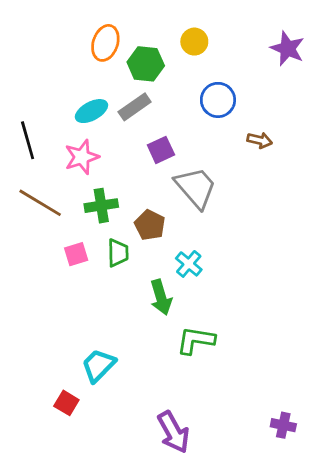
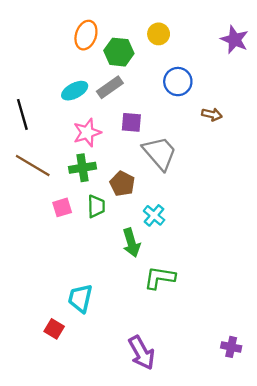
purple square: (161, 150) -> (131, 122), turned 30
pink star: (82, 157) -> (87, 133), moved
cyan trapezoid: (98, 365) -> (80, 298), turned -32

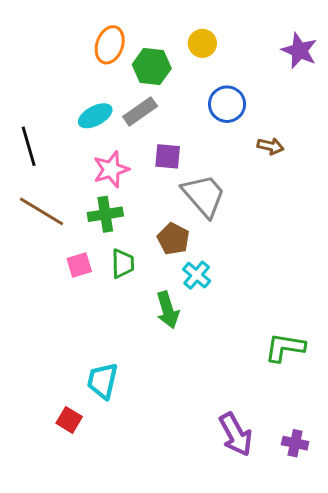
brown pentagon: (122, 184) -> (173, 239), moved
green L-shape: (160, 278) -> (285, 348), moved
purple arrow: (142, 353) -> (236, 434), moved

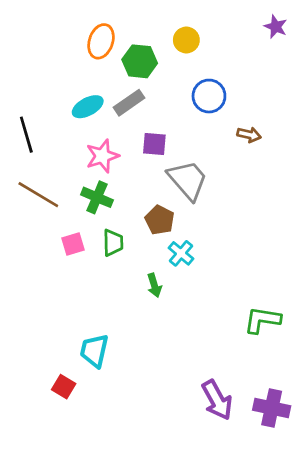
purple star: (299, 51) -> (276, 27), moved, size x0.7
green cross: (105, 214) -> (97, 197), turned 32
green arrow: (168, 310) -> (154, 285), size x0.7
purple cross: (295, 443) -> (272, 408), size x1.5

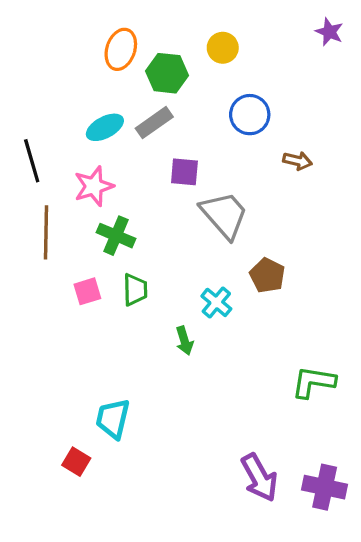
pink star: (102, 156) -> (94, 186), moved
brown line: (38, 195) -> (46, 232), turned 60
brown pentagon: (160, 220) -> (267, 275), moved

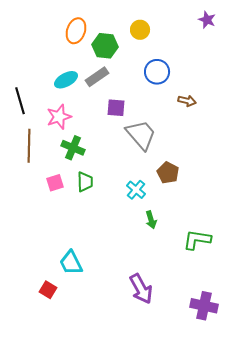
green arrow: (184, 341) -> (151, 220), moved
cyan trapezoid: (113, 419) -> (71, 263), turned -40
purple arrow: (259, 478) -> (141, 289), moved

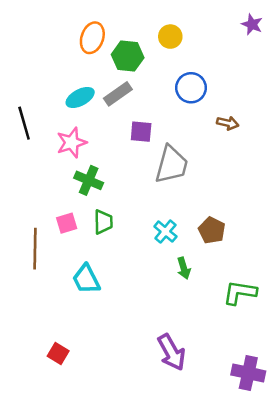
gray trapezoid: (141, 135) -> (172, 165), turned 56
brown line: (29, 146) -> (35, 249), moved
brown pentagon: (168, 173) -> (212, 230), moved
cyan trapezoid: (71, 263) -> (86, 279), moved

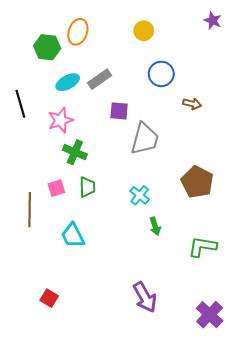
green hexagon: (128, 56) -> (47, 47), moved
brown pentagon: (212, 230) -> (197, 182), moved, size x1.4
purple cross: (248, 373) -> (210, 315), turned 32

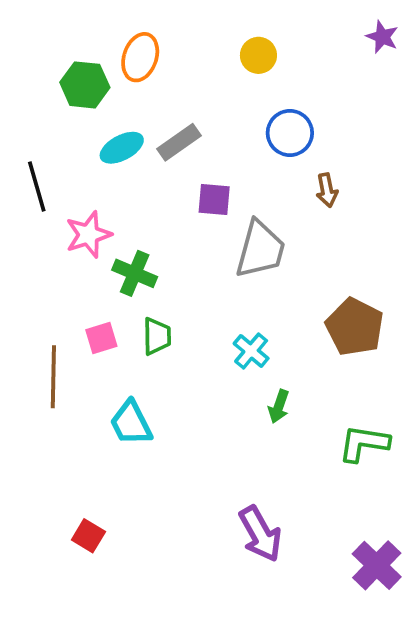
brown arrow: (192, 104) -> (327, 190), moved, turned 66
pink star: (60, 120) -> (88, 235), moved
green arrow: (155, 226) -> (279, 406), turned 36

